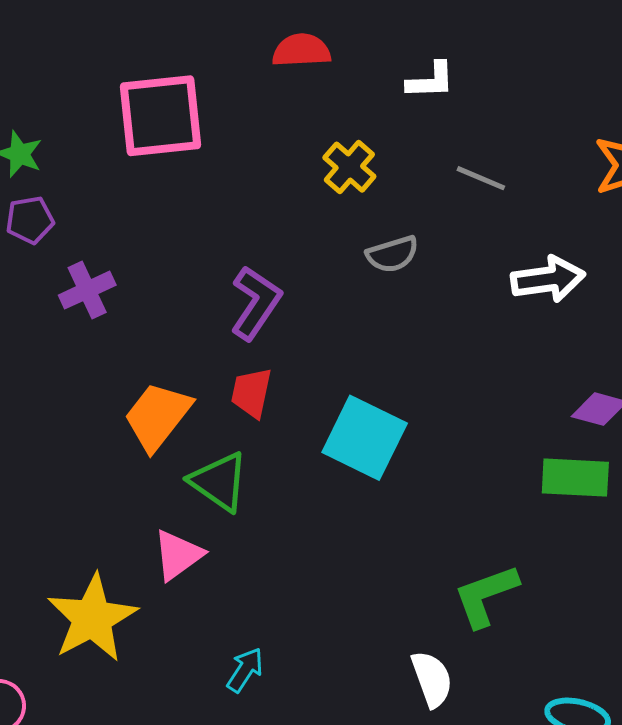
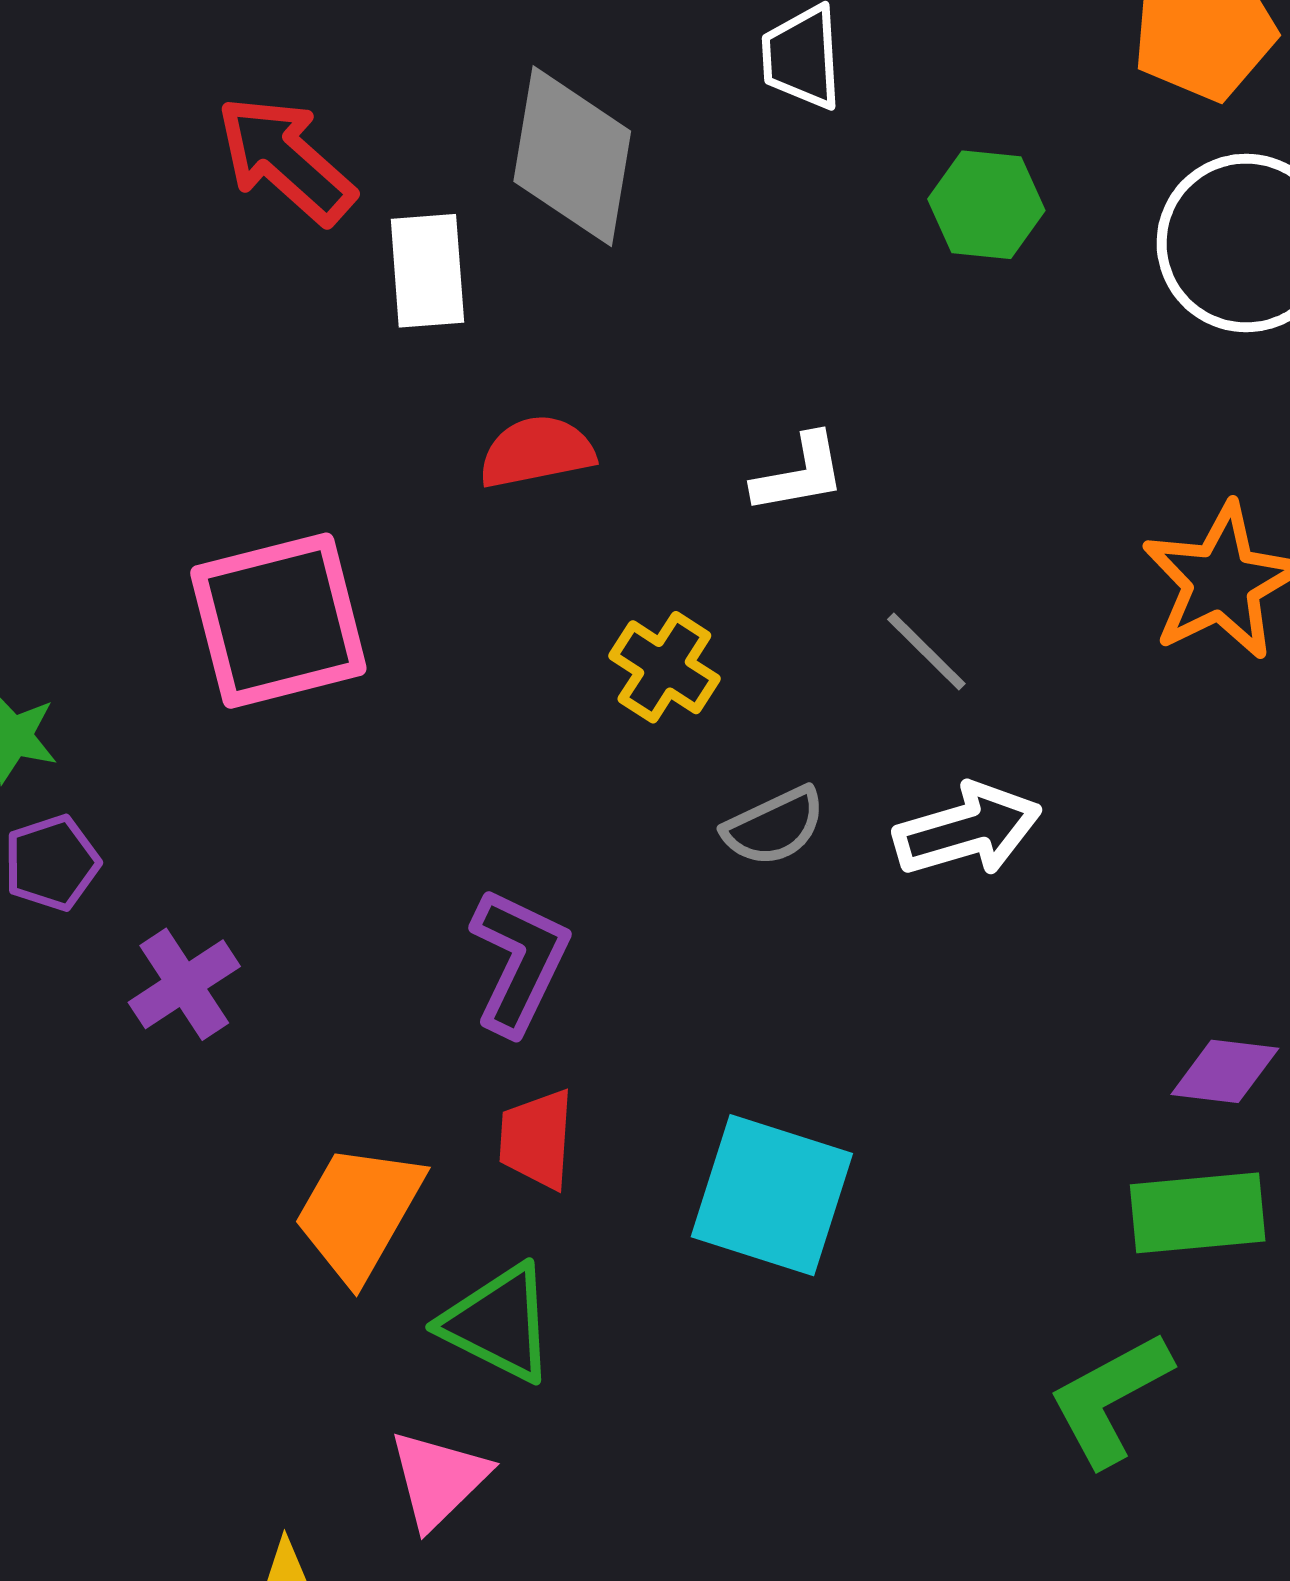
gray line: (481, 178) -> (926, 652), turned 30
white arrow: (548, 279) -> (968, 830), moved
green L-shape: (486, 596) -> (1110, 1399), moved

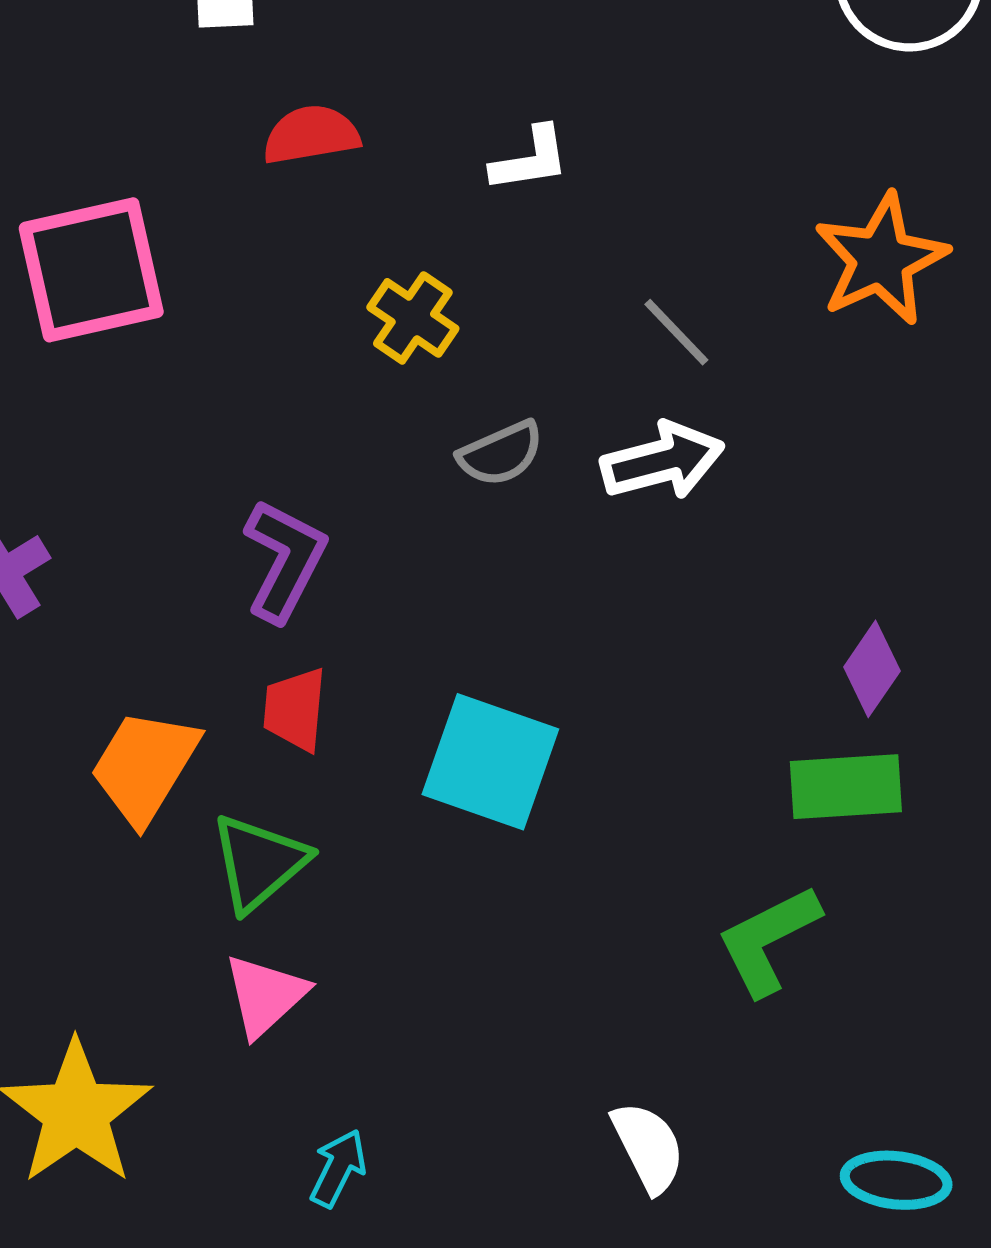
gray line: (926, 652) -> (676, 332), moved
purple diamond: (1225, 1071) -> (872, 669), turned -64
green triangle: (499, 1323) -> (259, 863), turned 51
pink triangle: (439, 1479) -> (265, 995), moved

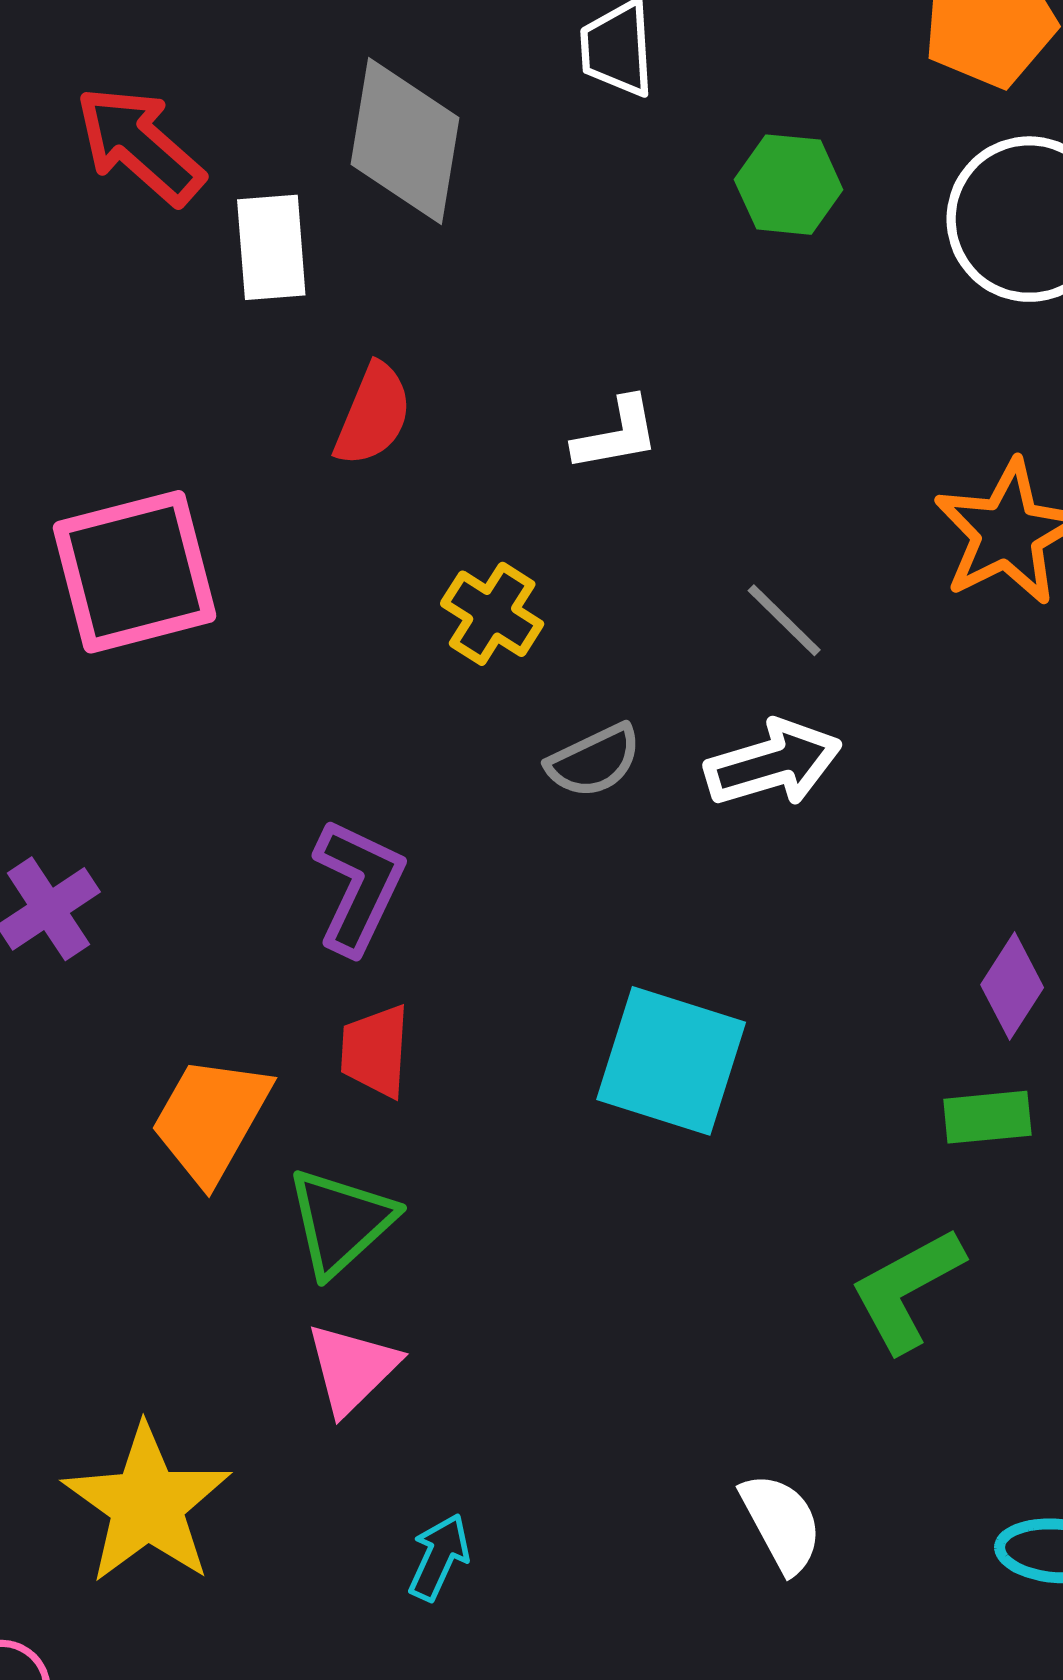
red semicircle: (311, 135) -> (373, 415), turned 124
cyan square: (490, 762) -> (671, 1061), moved
green rectangle: (846, 787) -> (987, 1117), size x0.7

